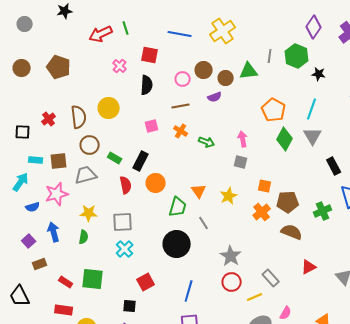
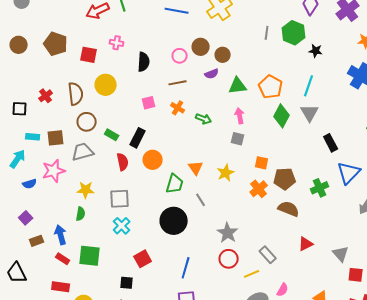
red square: (150, 55) -> (89, 55), moved
pink cross: (120, 66) -> (117, 43), turned -32
green triangle: (249, 71) -> (238, 86), moved
blue arrow: (54, 232) -> (61, 235), moved

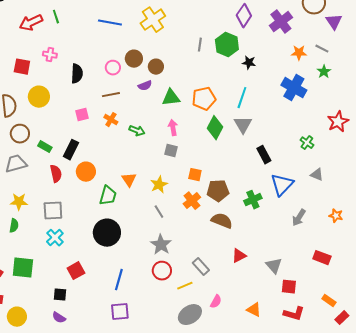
orange pentagon: (271, 87) -> (204, 99), turned 30
gray line: (201, 200) -> (159, 212), moved

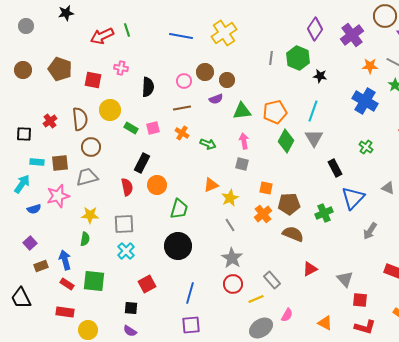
green cross: (307, 143) -> (366, 147), moved
green rectangle: (45, 147) -> (131, 128), moved
orange triangle: (129, 180) -> (211, 185), moved, turned 42

